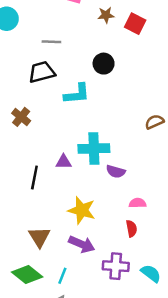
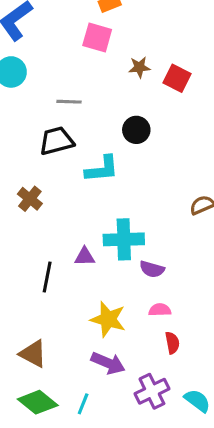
pink semicircle: (138, 203) -> (160, 310), moved
brown triangle: (39, 237) -> (33, 354), moved, turned -30
purple cross: (116, 266) -> (152, 391), turned -30

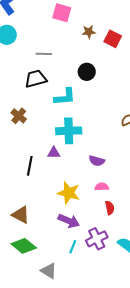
cyan cross: (124, 239) -> (69, 131), moved
cyan line: (83, 404) -> (73, 247), moved

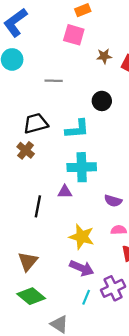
black trapezoid: (36, 79) -> (36, 123), moved
brown triangle: (21, 215) -> (28, 261), turned 42

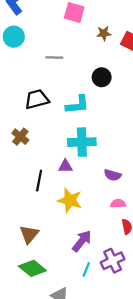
brown cross: (26, 150) -> (20, 137), moved
yellow star: (82, 237) -> (70, 200), moved
purple arrow: (82, 268) -> (82, 241), turned -75

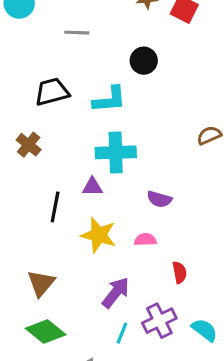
pink semicircle: (118, 204) -> (145, 240), moved

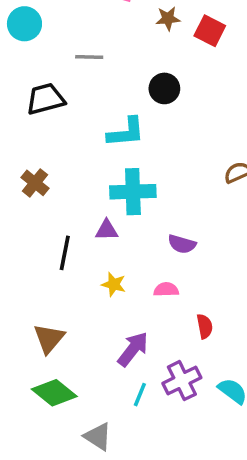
black trapezoid: (52, 92) -> (45, 99), moved
yellow star: (99, 235) -> (114, 284), size x0.6

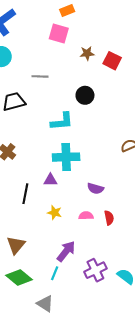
red semicircle: (205, 326) -> (109, 218), moved
cyan line: (140, 395) -> (55, 273), moved

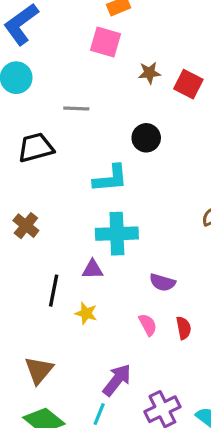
yellow star: (55, 213) -> (86, 313), moved
pink semicircle: (86, 216) -> (148, 325), turned 64

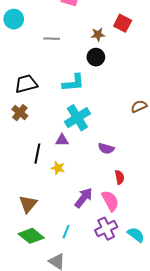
brown star: (149, 73) -> (98, 34), moved
black trapezoid: (36, 148) -> (26, 84), moved
cyan cross: (117, 234) -> (77, 118), turned -30
pink semicircle: (148, 325) -> (110, 201), moved, size x1.5
purple arrow: (117, 380) -> (84, 198), moved

